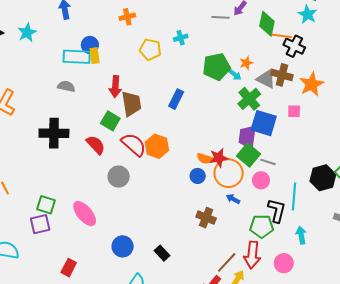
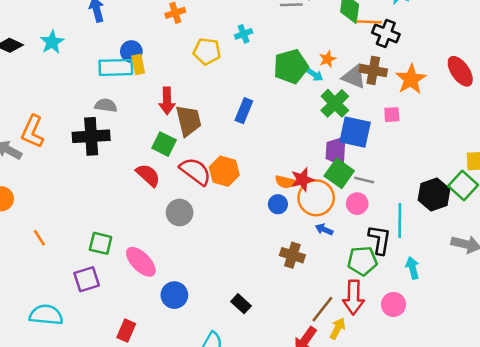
black cross: (54, 133) -> (91, 136), moved
green square: (46, 205) -> (101, 243), moved
blue circle: (123, 246) -> (174, 295), moved

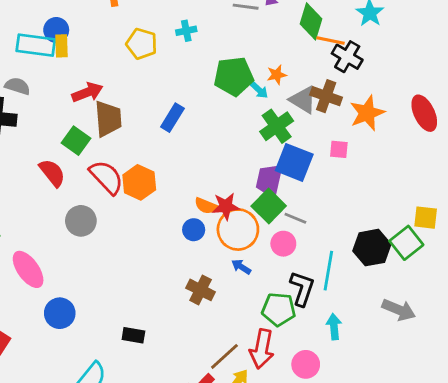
red arrow: (167, 101) -> (87, 92), turned -120
black rectangle: (241, 304) -> (133, 335), turned -42

